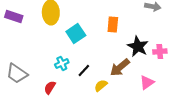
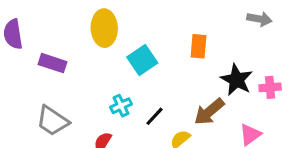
purple rectangle: (14, 16) -> (53, 63), moved

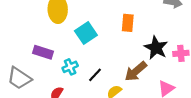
purple rectangle: (53, 63) -> (43, 52), moved

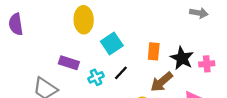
orange rectangle: (128, 23) -> (154, 51), moved
black line: (95, 75) -> (121, 73), moved

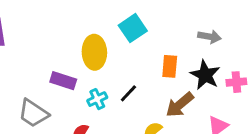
gray arrow: (199, 13) -> (209, 37), moved
yellow ellipse: (84, 20) -> (94, 52), moved
cyan square: (112, 43) -> (133, 28), moved

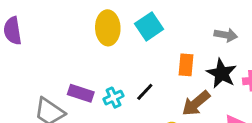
yellow ellipse: (94, 52) -> (108, 28), moved
purple rectangle: (63, 81) -> (81, 93), moved

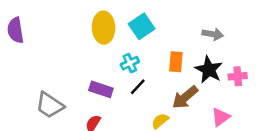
purple rectangle: (81, 93) -> (101, 89), moved
cyan cross: (113, 98) -> (130, 63), moved

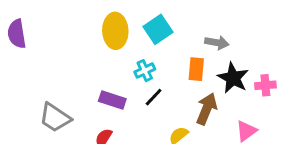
gray arrow: (213, 34) -> (217, 43), moved
brown arrow: (185, 97) -> (207, 109), turned 152

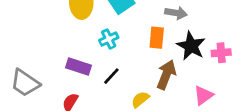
black line: (154, 97) -> (111, 76), moved

